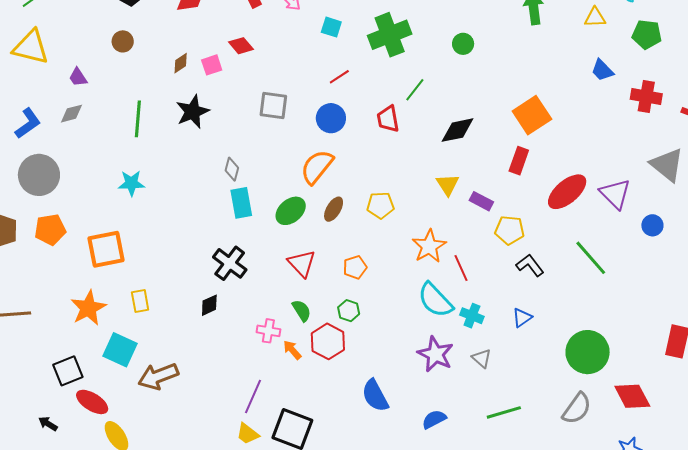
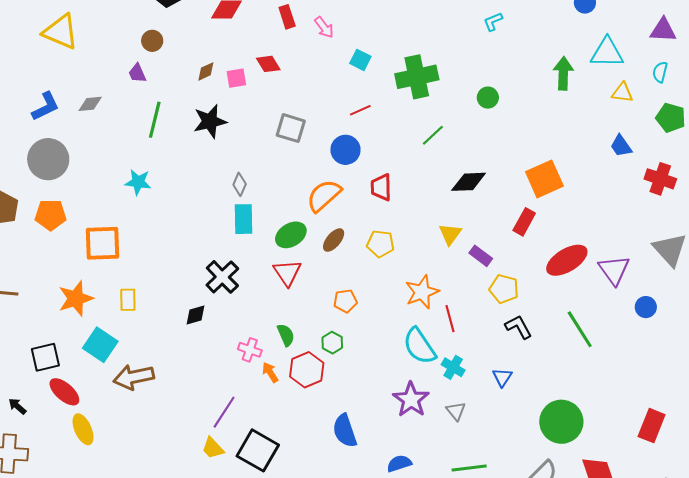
purple trapezoid: (78, 77) -> (137, 73), moved
red trapezoid: (388, 119) -> (381, 187), moved
red triangle: (302, 263) -> (287, 273), moved
blue triangle: (522, 318) -> (502, 377), turned -30

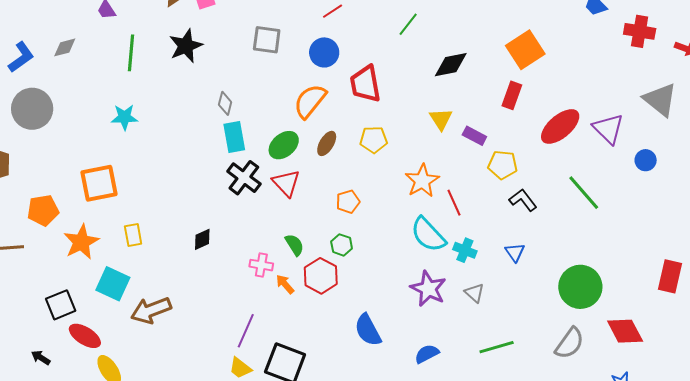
red trapezoid: (381, 187) -> (365, 84), size x1.4
orange pentagon: (51, 215) -> (43, 210), moved
black cross: (222, 277) -> (244, 178), moved

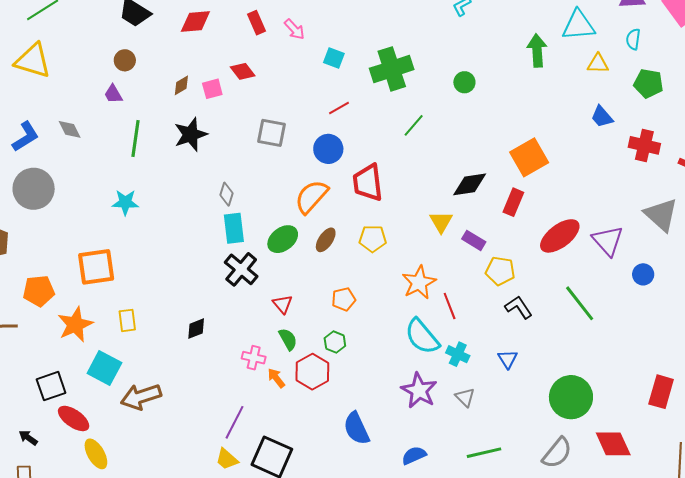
gray diamond: (65, 47) -> (70, 129), turned 75
black diamond: (451, 65) -> (470, 184), moved
red triangle: (286, 183) -> (283, 304), moved, size x0.7

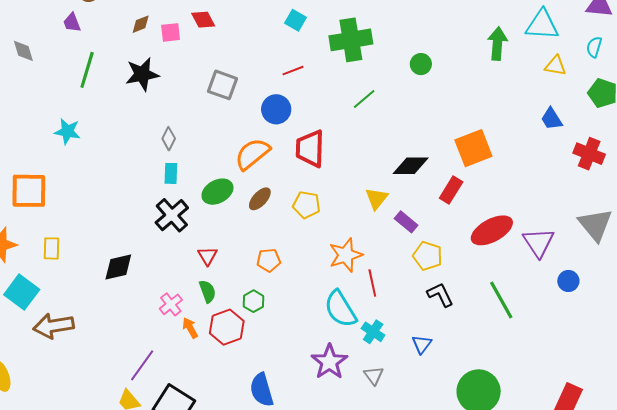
cyan rectangle: (234, 228) -> (171, 173), size x0.7
black diamond: (196, 329) -> (118, 267), size x1.4
pink cross: (254, 358) -> (171, 304), turned 30

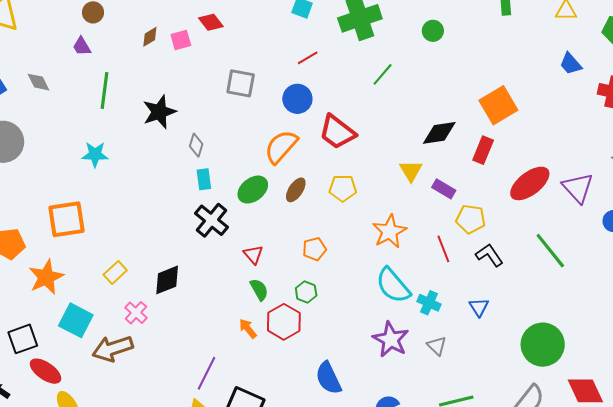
black star: (142, 74) -> (159, 112), moved
red trapezoid: (310, 149) -> (337, 132), turned -45
yellow rectangle: (52, 248) -> (115, 273), moved, turned 55
red line: (372, 283) -> (443, 249), moved
pink cross: (171, 304) -> (136, 313), moved

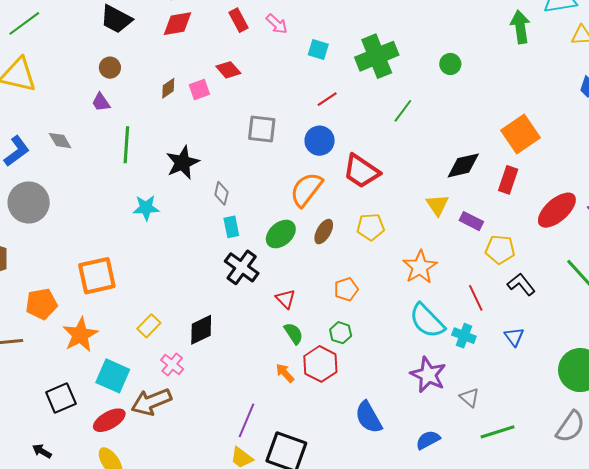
cyan star: (95, 154) -> (146, 208), moved
red line: (443, 249) -> (476, 298), moved
gray triangle: (437, 346) -> (470, 397), moved
red ellipse: (46, 371) -> (109, 420), moved, turned -60

